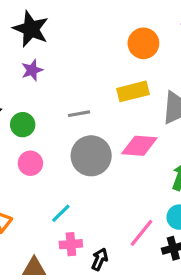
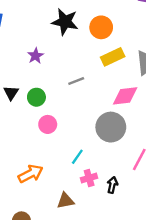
black star: (31, 29) -> (65, 22), moved
orange circle: (143, 43) -> (101, 27), moved
gray circle: (91, 156) -> (111, 127), moved

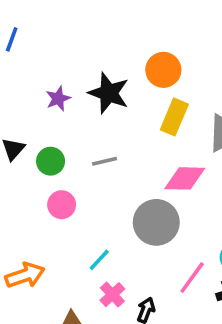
black star: (65, 22) -> (109, 93), moved
yellow rectangle: (113, 57) -> (174, 117), turned -50
gray line: (76, 81) -> (104, 161), moved
pink cross: (89, 178) -> (112, 295), turned -35

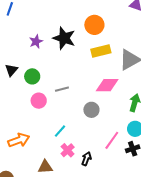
yellow rectangle: (174, 117) -> (101, 51), turned 54
gray line: (104, 161) -> (62, 89), moved
gray circle: (156, 222) -> (91, 110), size x0.6

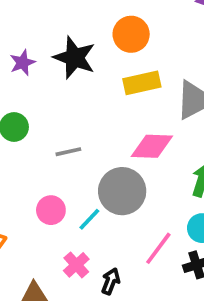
pink circle: (39, 101) -> (51, 210), moved
gray circle: (91, 110) -> (122, 191), size x1.6
cyan line: (60, 131) -> (89, 219), moved

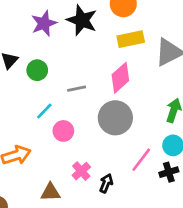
purple star: (22, 63) -> (44, 23), size x1.4
pink diamond: (152, 146) -> (120, 78), moved, turned -44
cyan line: (89, 219) -> (44, 111), moved

